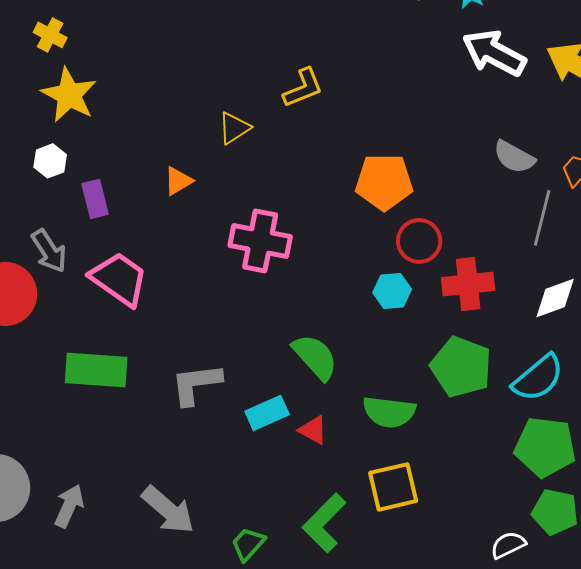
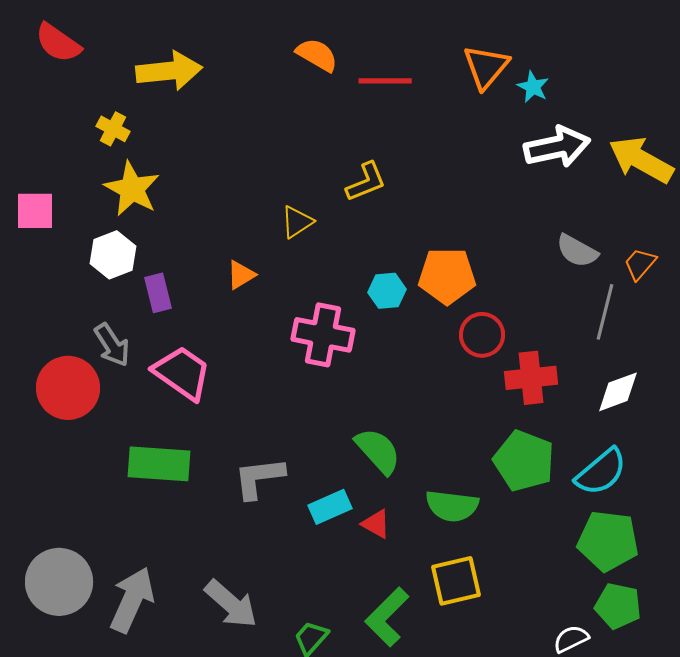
white arrow: (494, 53) -> (557, 147), turned 140
white hexagon: (50, 161) -> (113, 255), size x1.4
cyan hexagon: (392, 291) -> (387, 291), moved
gray arrow: (69, 506) -> (132, 600), size x1.5

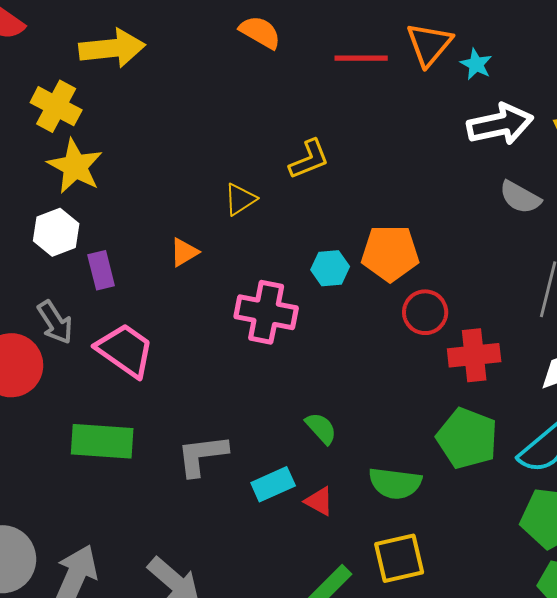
red line: (385, 81) -> (361, 58), moved
yellow cross: (113, 129) -> (56, 106), size x1.5
gray semicircle: (577, 251) -> (520, 197), moved
green semicircle: (378, 451) -> (321, 428), size x0.7

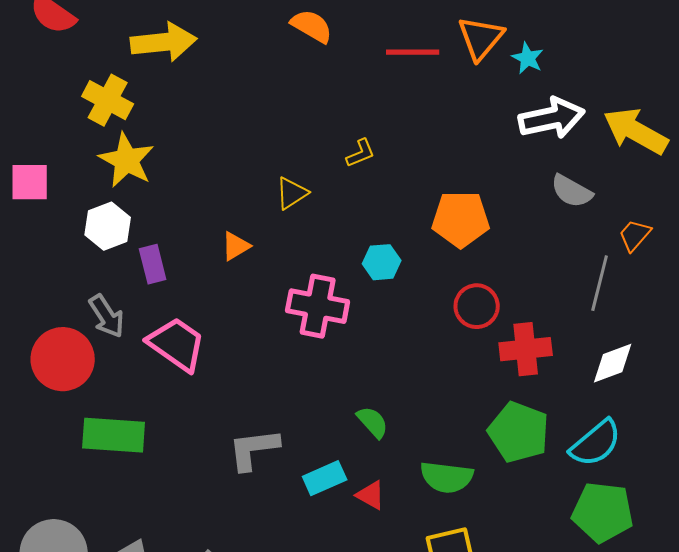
yellow L-shape: (309, 159) -> (361, 153), size x0.7
orange pentagon: (390, 253) -> (461, 219), moved
green rectangle: (102, 441) -> (114, 435), moved

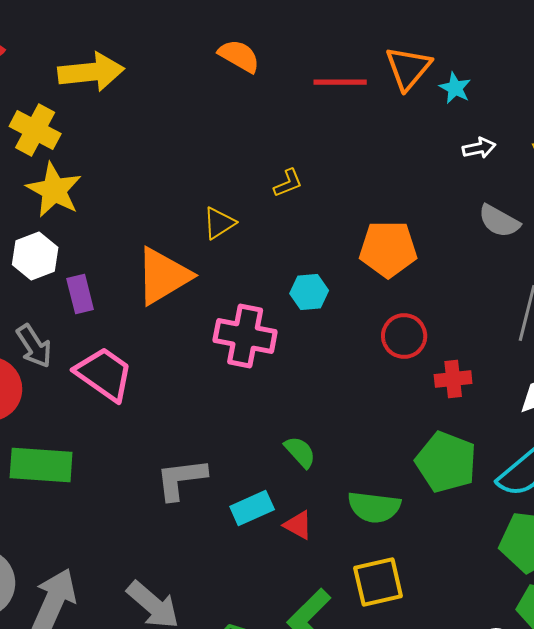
white arrow: (552, 118) -> (479, 148), size x0.5
orange triangle: (236, 246) -> (163, 276), size x2.0
red cross: (526, 349) -> (453, 379), size x0.7

